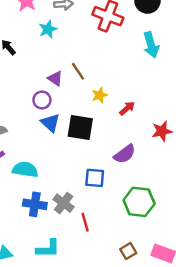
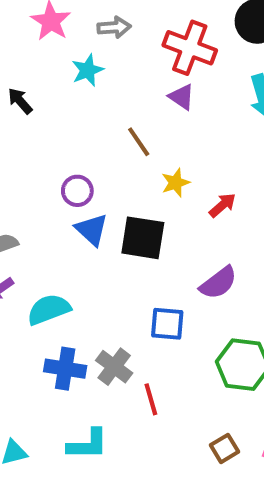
purple triangle: (55, 78) -> (182, 97), moved
cyan semicircle: (25, 170) -> (49, 309), turned -30

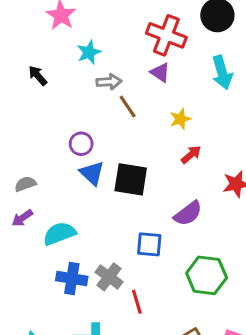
gray arrow: (114, 27) -> (109, 82), moved
yellow star: (175, 183) -> (180, 119), moved

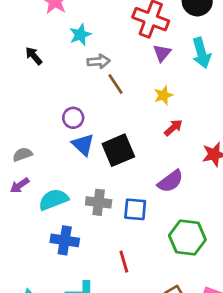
purple triangle: (160, 72) -> (162, 53), moved, turned 36
black square: (131, 179) -> (118, 150), turned -32
gray cross: (109, 277) -> (99, 202), moved, turned -30

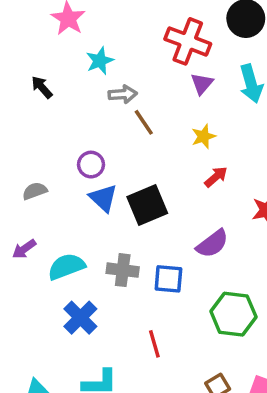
gray semicircle: (22, 154) -> (35, 191), moved
blue cross: (65, 240) -> (80, 318), turned 36

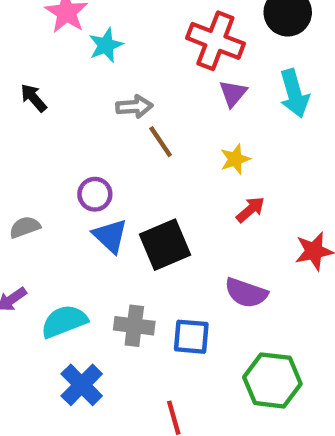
cyan star: (100, 61) -> (106, 45), moved
purple semicircle: (212, 244) -> (246, 293), turned 56

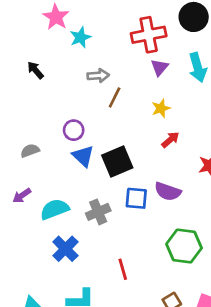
red cross: (215, 41) -> (149, 35), turned -32
brown line: (161, 142) -> (115, 97), turned 60
gray cross: (134, 326) -> (98, 212), turned -30
blue square: (191, 337) -> (136, 198), moved

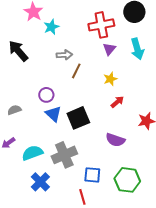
black arrow: (35, 70) -> (18, 51), size x1.6
blue square: (136, 198) -> (92, 175), moved
gray cross: (98, 212) -> (64, 155), size x1.4

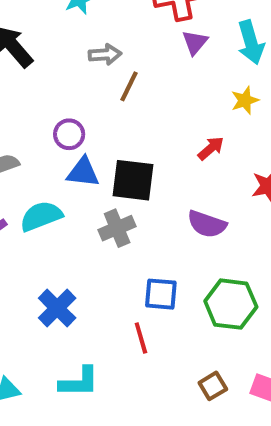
yellow star: (110, 79) -> (245, 100), moved
blue triangle: (53, 114) -> (83, 172), turned -36
black square: (78, 118) -> (133, 180), turned 30
cyan semicircle: (32, 153) -> (41, 216), moved
gray cross: (64, 155) -> (117, 228), moved, size x0.7

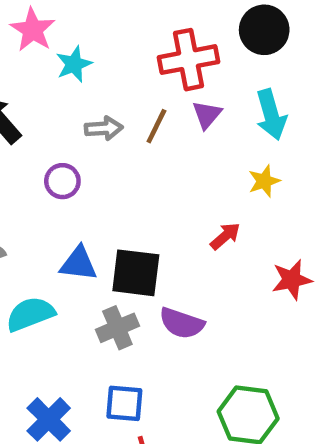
brown line: (129, 86) -> (156, 126), moved
purple circle: (69, 134) -> (62, 181), moved
purple semicircle: (207, 224) -> (182, 323), moved
blue square: (161, 294) -> (124, 403), moved

